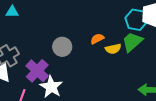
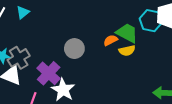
cyan triangle: (12, 12) -> (23, 12), turned -40
green trapezoid: (132, 42) -> (127, 33), moved, turned 70

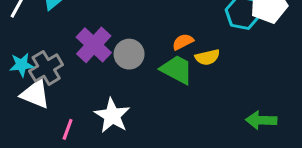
green trapezoid: (127, 33) -> (177, 69), moved
purple cross: (49, 73) -> (94, 45), moved

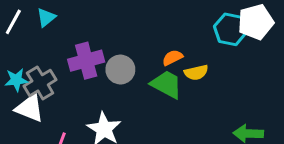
purple cross: (94, 45) -> (86, 61), turned 32

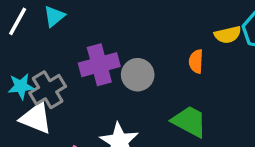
orange semicircle: (172, 58) -> (196, 61), turned -60
yellow semicircle: (196, 72) -> (228, 35), moved
green trapezoid: (166, 84) -> (189, 121), moved

